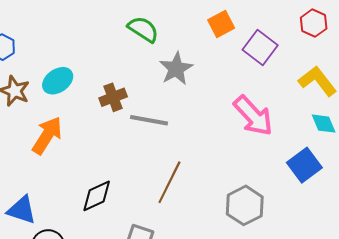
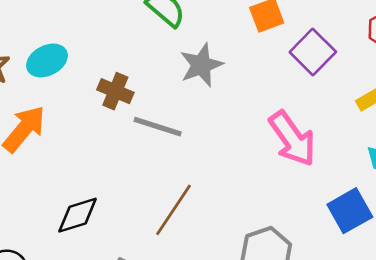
brown cross: (113, 97) -> (115, 91), turned 36

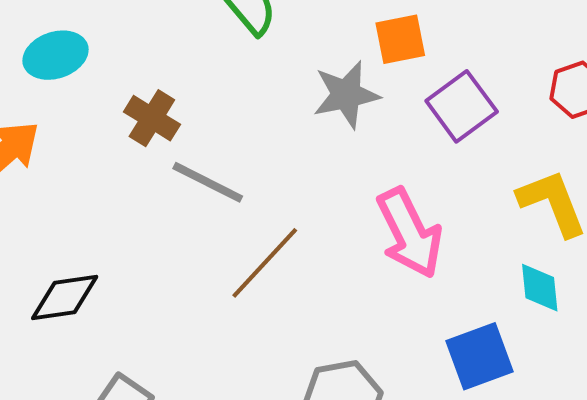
gray star: (201, 65) -> (346, 95), moved
brown line: (174, 210) -> (265, 263), moved

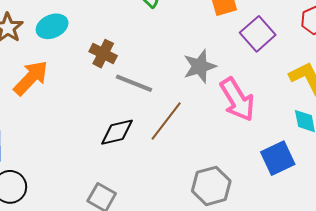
gray star: (346, 95) -> (200, 66), moved
black diamond: (65, 297) -> (117, 132), moved

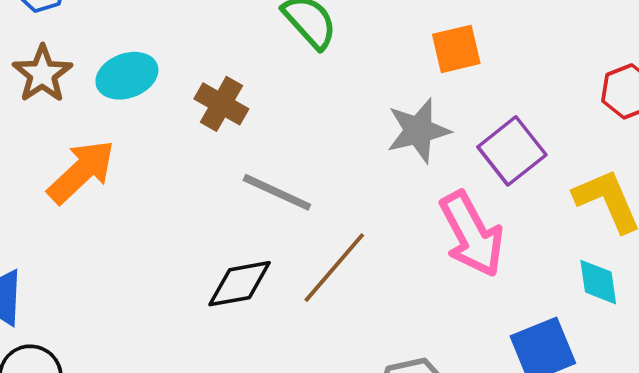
purple square: (258, 34) -> (512, 151), moved
brown cross: (103, 54) -> (221, 104), moved
gray star: (200, 66) -> (418, 131), moved

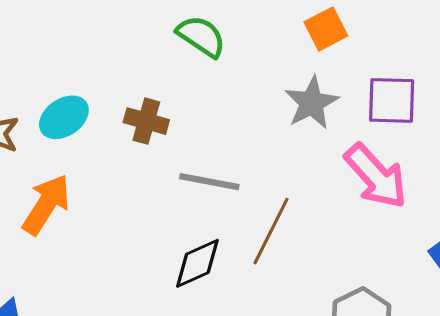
purple square: (512, 151) -> (392, 100), turned -36

